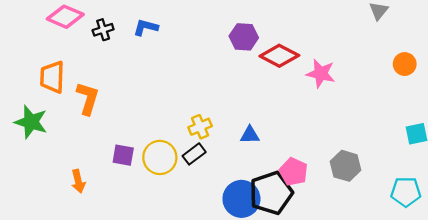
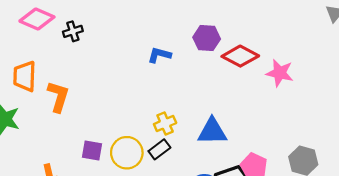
blue L-shape: (146, 27) -> (159, 55), moved
blue triangle: (250, 135) -> (212, 131), size x1.6

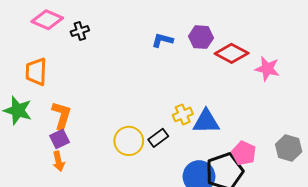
blue L-shape: (159, 55) -> (162, 40), moved
orange L-shape: (58, 97) -> (62, 115), moved
yellow cross: (165, 124) -> (183, 114), moved
purple square: (92, 150) -> (60, 139), moved, turned -36

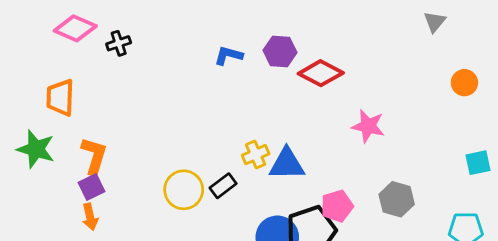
pink star: (267, 69) -> (368, 126), moved
pink pentagon: (244, 153) -> (337, 206), turned 30

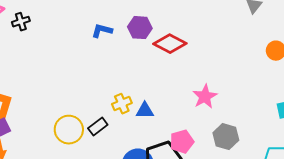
pink star: (368, 126) -> (205, 97), moved, turned 30
blue triangle: (287, 164) -> (145, 111), size x0.7

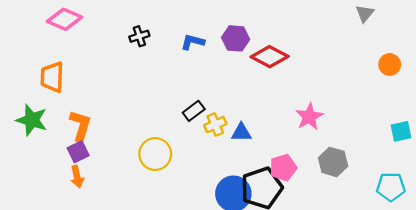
black cross: (21, 22) -> (139, 36), moved
black rectangle: (98, 127) -> (194, 111), moved

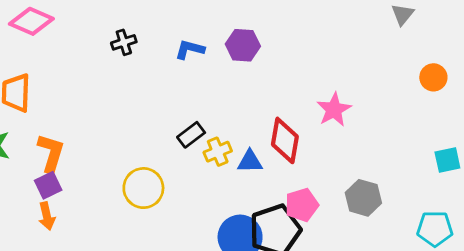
red diamond: (270, 57) -> (285, 140), moved, turned 72
pink star: (309, 117) -> (334, 110), moved

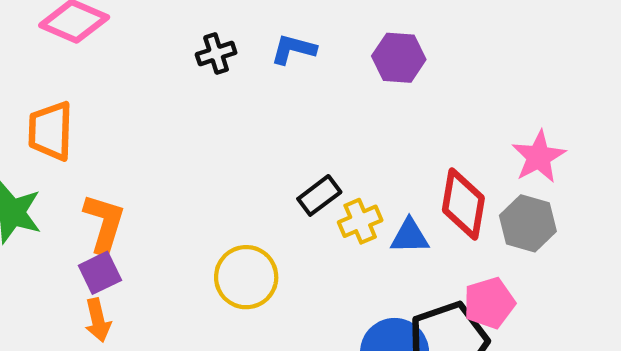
blue L-shape: (190, 49) -> (293, 49), moved
gray hexagon: (363, 198) -> (528, 223), moved

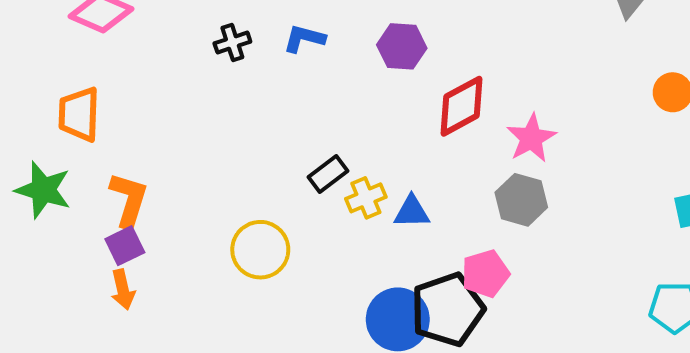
red diamond: (463, 204) -> (462, 106), moved, turned 52

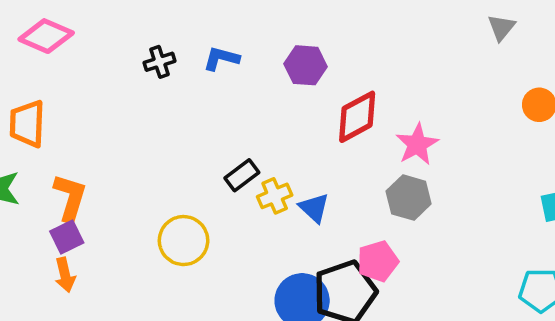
blue triangle: (412, 212) -> (314, 208), turned 44

